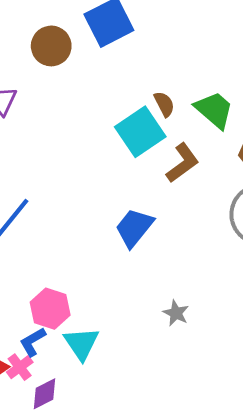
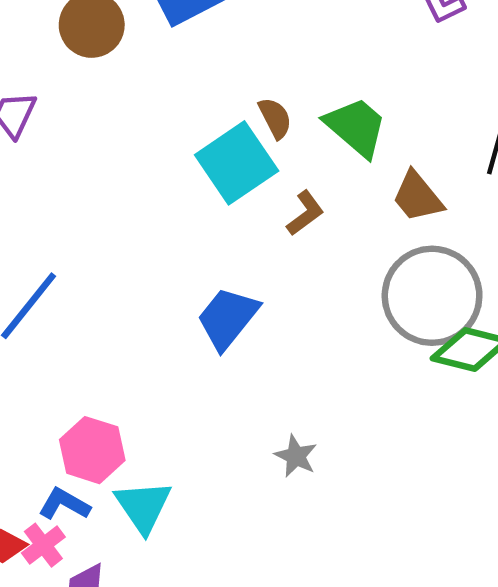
brown L-shape: (183, 163) -> (305, 213), size x0.7
blue L-shape: (33, 342) -> (64, 504), turned 60

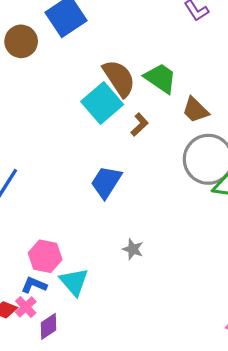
brown semicircle: (275, 118) -> (119, 78), size x1.8
gray star: (296, 456) -> (133, 249), moved

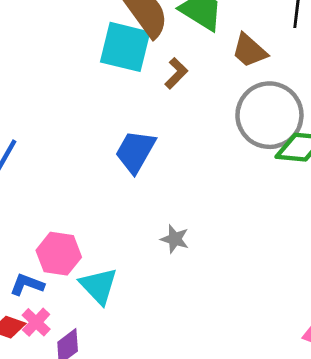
cyan square: (102, 103) -> (125, 47), turned -33
blue L-shape: (34, 285) -> (27, 285), moved

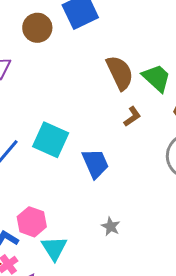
cyan square: (125, 47) -> (51, 140), moved
blue trapezoid: (135, 152) -> (95, 163), turned 116

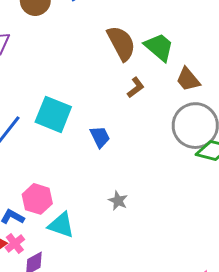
blue trapezoid: (95, 163) -> (100, 137), size x0.7
cyan triangle: (54, 248) -> (61, 225), turned -36

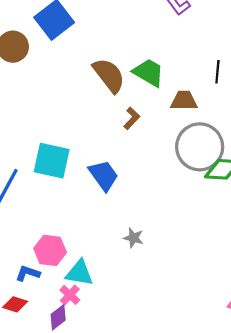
brown trapezoid: (188, 79) -> (184, 101), turned 140
blue trapezoid: (100, 137) -> (104, 175), size x1.4
pink cross: (15, 243) -> (70, 295), moved

